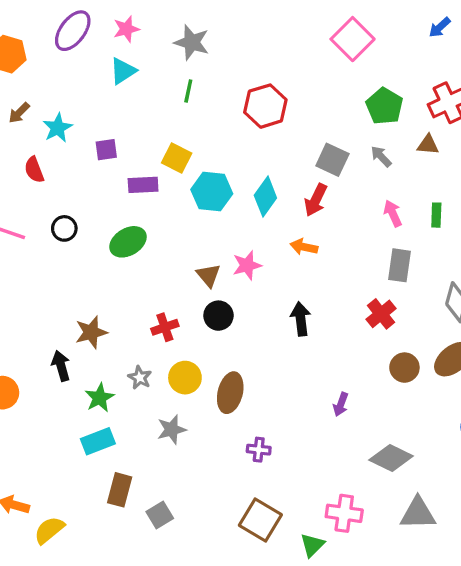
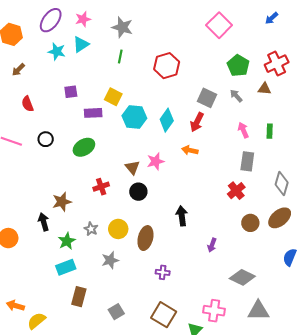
cyan star: (58, 128) -> (57, 51), moved, turned -30
black arrow: (301, 319) -> (182, 216), moved
red cross: (165, 327) -> (101, 187), moved
gray square: (160, 515) -> (116, 312), moved

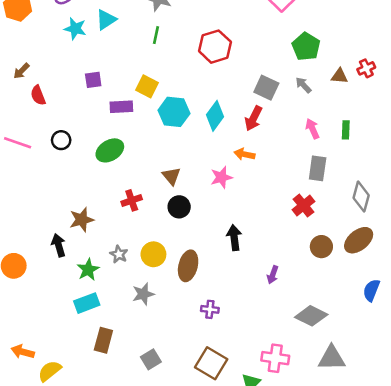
red cross: (277, 64) -> (366, 68), moved, size x0.6
brown arrow: (18, 70) -> (21, 71), moved
pink star: (156, 161) -> (221, 177), moved

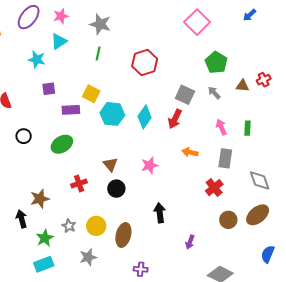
cyan star: (75, 29) -> (37, 59), moved
orange arrow: (244, 154) -> (190, 152), moved
gray diamond: (361, 197) -> (260, 181), turned -35

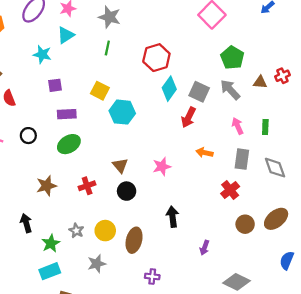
gray arrow: (214, 93) -> (230, 90), size x1.5
purple rectangle: (71, 110) -> (67, 114), moved
cyan diamond: (145, 117) -> (169, 89), moved
gray diamond: (260, 181) -> (275, 168), moved
brown star: (40, 199) -> (46, 186), moved

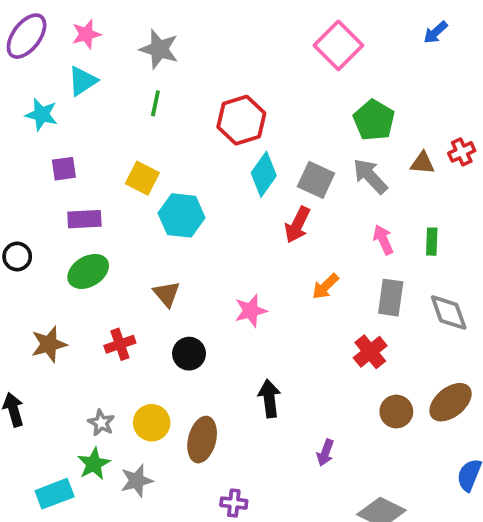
orange arrow: (204, 153) -> (325, 286), turned -56
brown triangle: (120, 165) -> (167, 294), moved
green star: (51, 243) -> (94, 464), moved

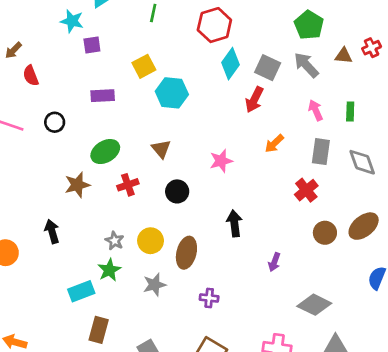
purple square: (64, 169) -> (92, 45), moved
yellow square: (142, 178) -> (144, 66), turned 35
green ellipse: (88, 271) -> (105, 152), moved
gray star: (137, 481) -> (155, 285), moved

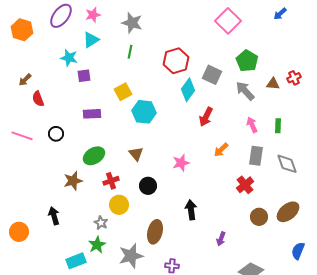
gray square: (268, 68) -> (212, 75), moved
yellow circle: (151, 241) -> (119, 205), moved
gray star: (155, 285) -> (131, 256), size x1.4

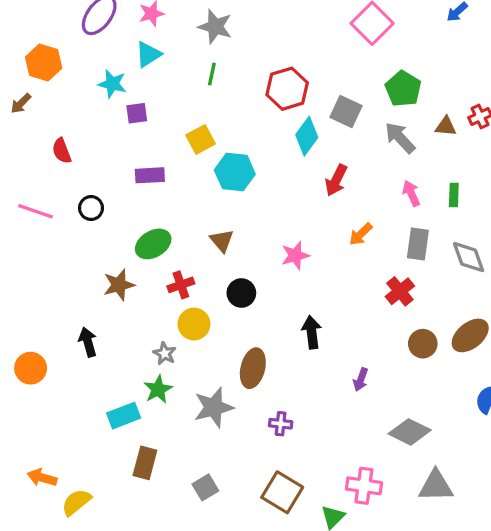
orange hexagon: (22, 30) -> (44, 63), moved
brown arrow: (25, 80) -> (21, 103), moved

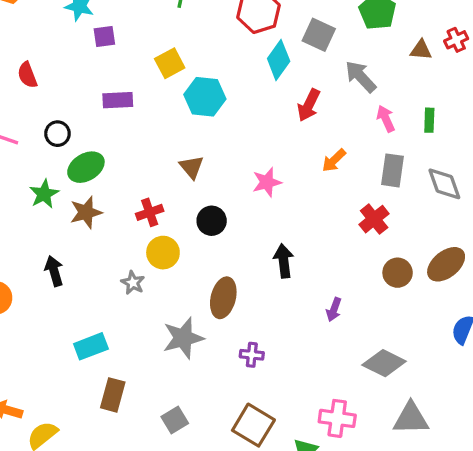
gray arrow: (400, 138) -> (361, 77), moved
green ellipse: (153, 244) -> (86, 167), moved
green star: (158, 389) -> (44, 194), moved

